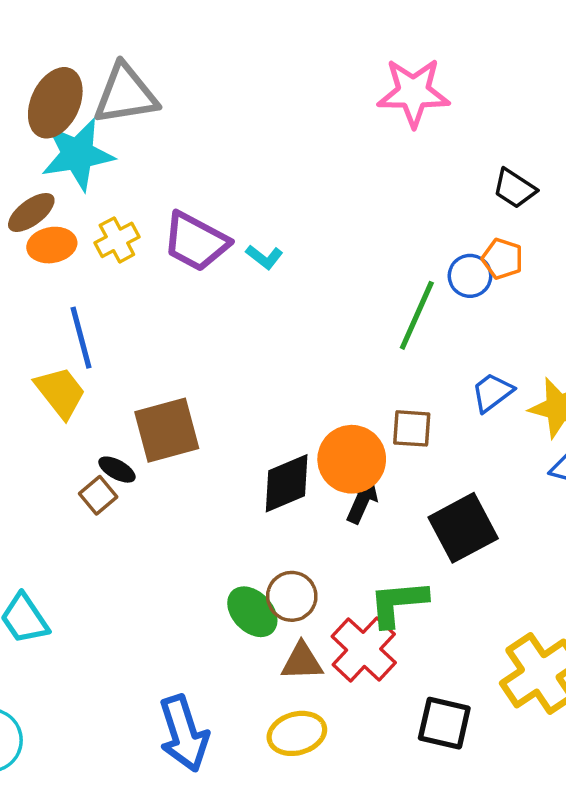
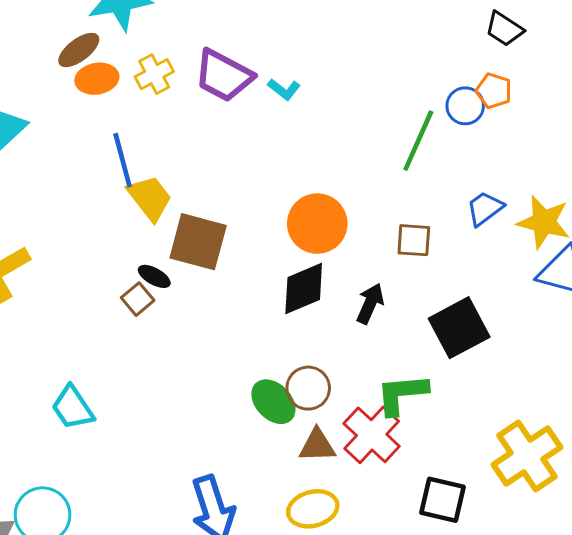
yellow trapezoid: (60, 392) -> (150, 198), moved
brown square: (167, 430) -> (198, 242), turned 30
orange circle: (352, 459) -> (317, 224), moved

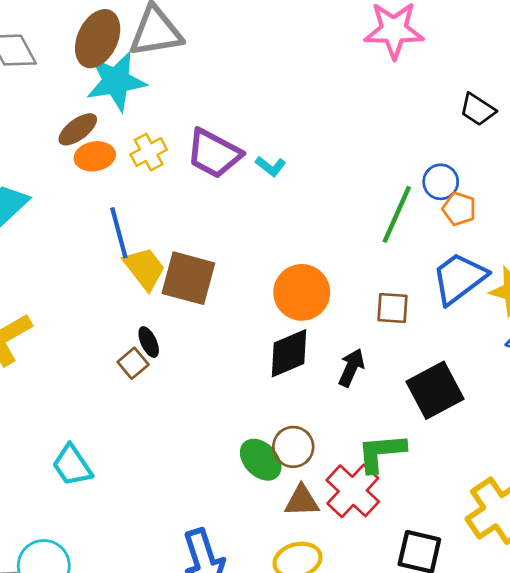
orange pentagon: (494, 91) -> (459, 209), moved
blue trapezoid: (485, 208) -> (459, 278), size x1.6
brown square: (198, 242) -> (188, 278), moved
black ellipse: (154, 276) -> (149, 342), turned 36

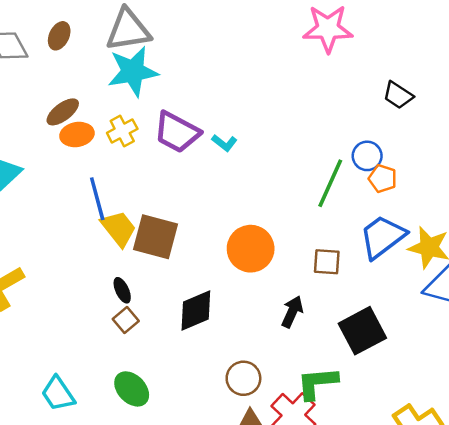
brown ellipse: (98, 39) -> (59, 36), moved, size x0.6
cyan star: (116, 81) -> (133, 71), moved
black diamond: (289, 353) -> (196, 310), moved
brown square: (133, 363) -> (126, 320), moved
green ellipse: (261, 460) -> (132, 389), moved

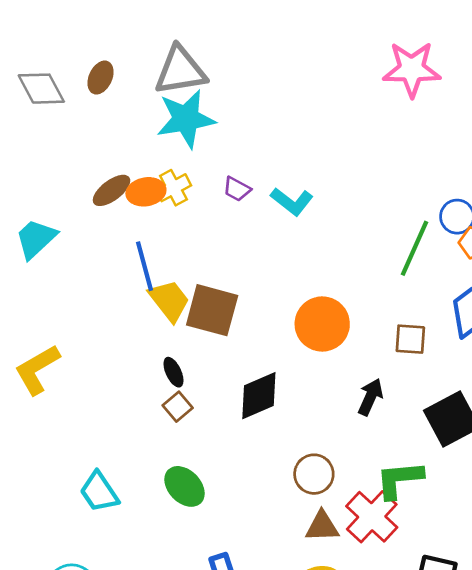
brown ellipse: (63, 112) -> (112, 190), moved
purple trapezoid: (177, 132) -> (237, 189), size x0.5
orange ellipse: (77, 135) -> (146, 192), moved
cyan L-shape: (224, 143) -> (292, 201), size x1.4

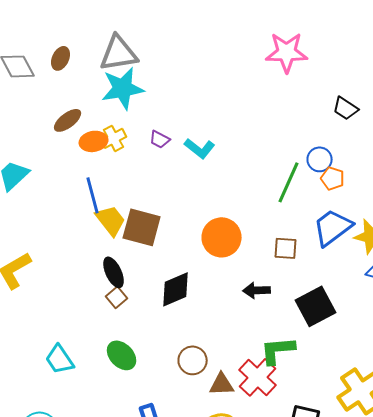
brown ellipse: (112, 190) -> (68, 120), moved
black ellipse: (173, 372) -> (114, 272), size x1.4
black arrow: (370, 397) -> (257, 290), turned -116
brown circle: (314, 474) -> (193, 360), moved

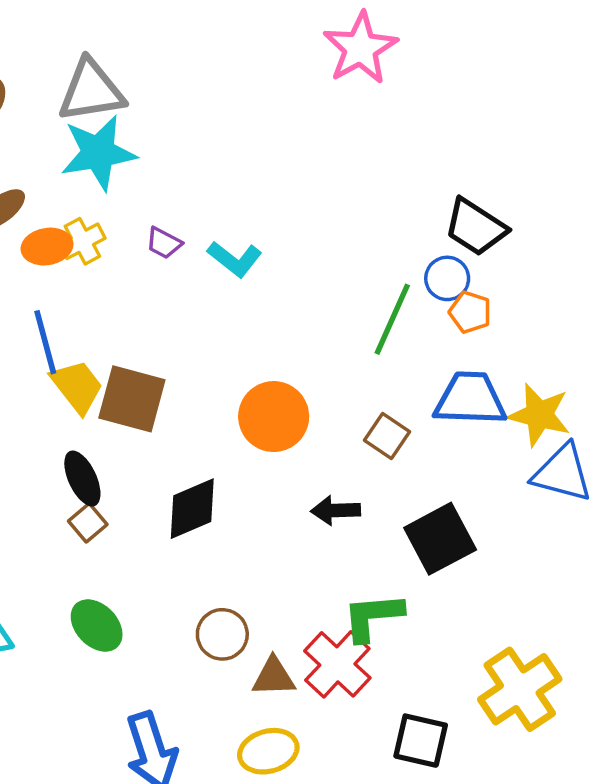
pink star: (287, 52) -> (360, 48), moved, turned -30
black trapezoid: (346, 108) -> (475, 227), moved, size x1.4
blue trapezoid: (333, 227) -> (470, 399), turned 39
brown square: (286, 248) -> (387, 436), turned 30

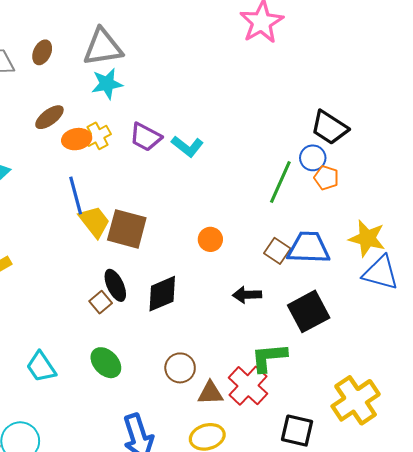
cyan star: (98, 153) -> (107, 84), size x0.7
purple trapezoid: (164, 243) -> (146, 137), size x1.5
blue trapezoid: (470, 399) -> (309, 248), moved
orange circle: (274, 417) -> (210, 239), size x0.6
black ellipse: (82, 479) -> (115, 285), moved

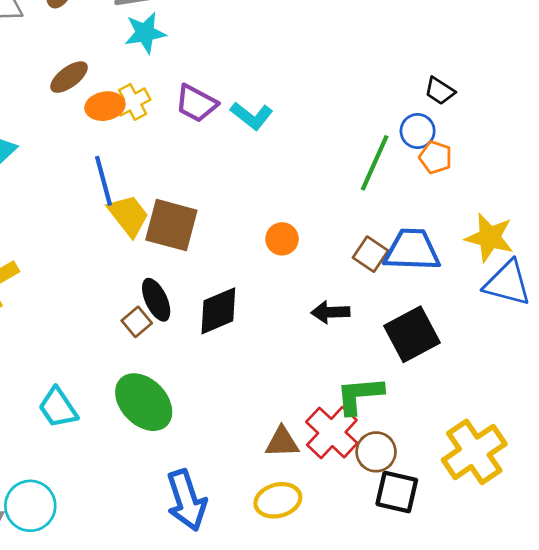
black trapezoid: (329, 128) -> (440, 91), size x0.6
green ellipse: (106, 363) -> (144, 402), size x1.4
brown circle: (180, 368) -> (376, 452), moved

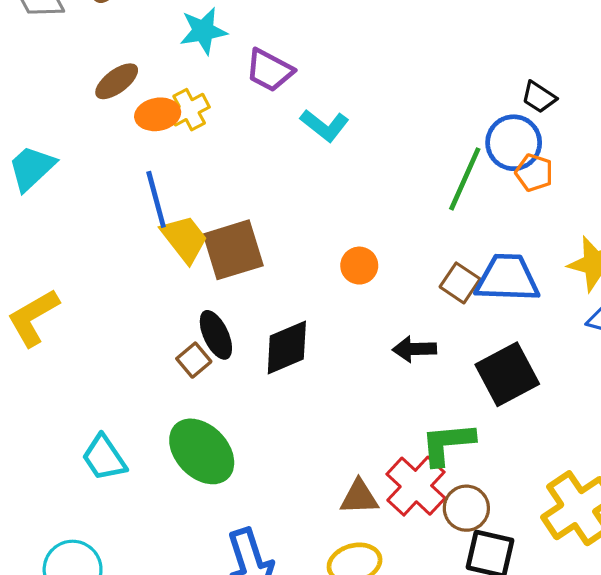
purple trapezoid: (196, 103) -> (269, 70), moved
blue circle: (418, 131) -> (514, 143), size x1.4
brown square: (171, 225) -> (233, 250), turned -32

